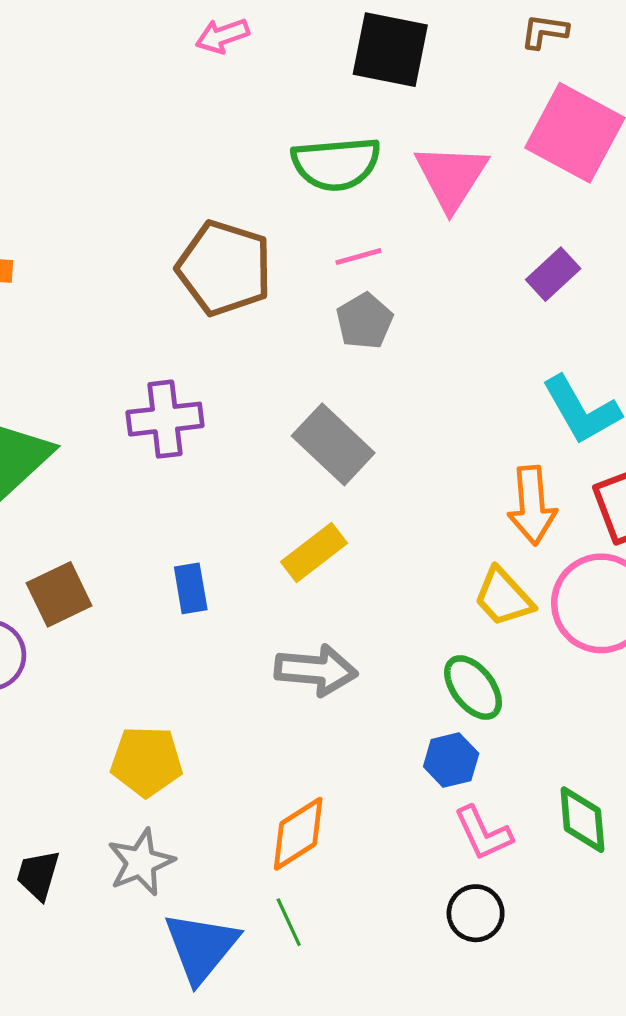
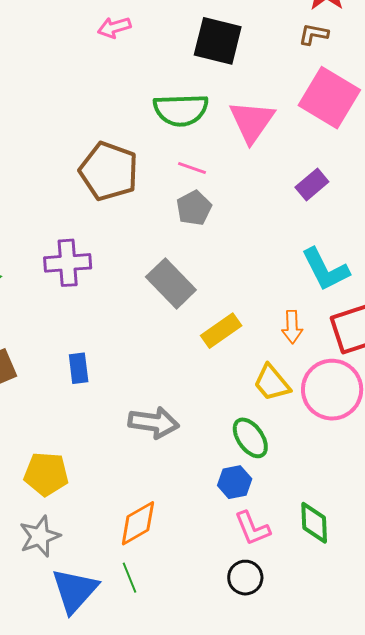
pink line: (358, 257) -> (192, 168), turned 32
orange arrow: (532, 505) -> (292, 327), size x0.7
yellow rectangle: (314, 553) -> (221, 331), moved

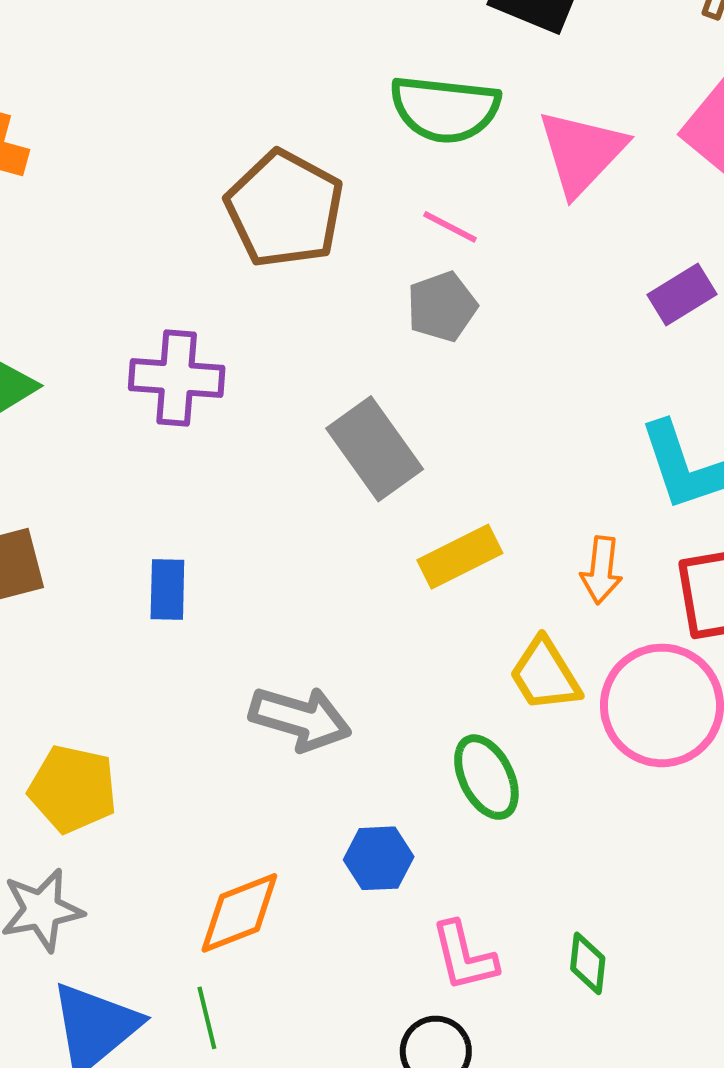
blue hexagon: (235, 482) -> (379, 858), moved
green diamond: (314, 523) -> (588, 963), size x0.7

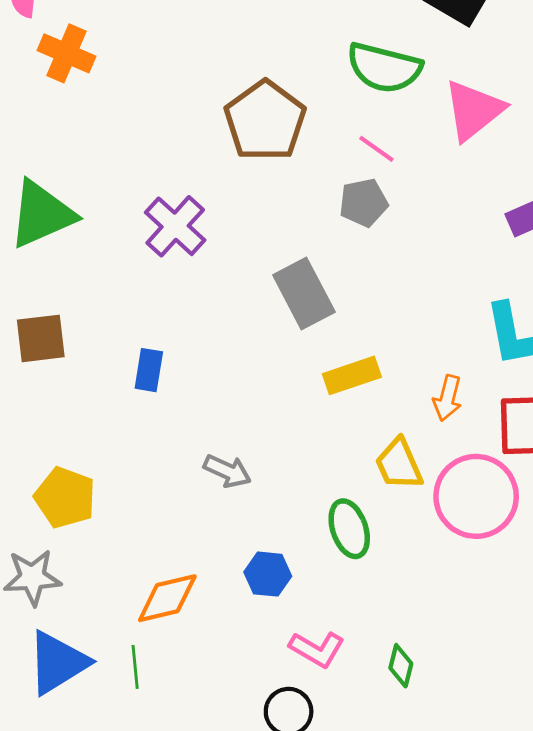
purple cross: (177, 378) -> (175, 226), turned 30
gray arrow: (300, 719) -> (227, 471), size x0.7
pink L-shape: (464, 956) -> (317, 649), turned -54

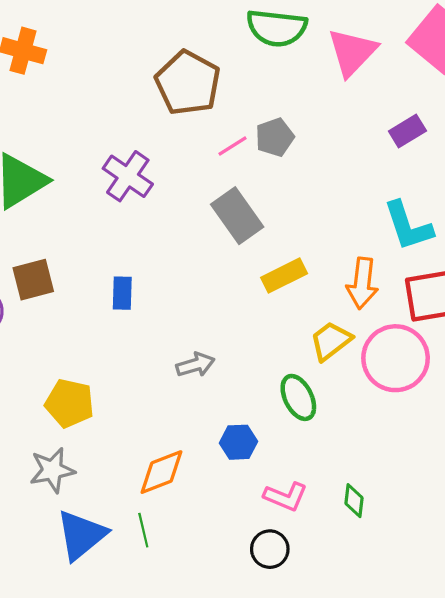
pink line: (376, 149) -> (232, 146), moved, turned -60
orange arrow: (447, 398) -> (362, 283), size x1.4
yellow trapezoid: (399, 464) -> (331, 341), turned 84
gray arrow: (227, 471) -> (195, 365), turned -33

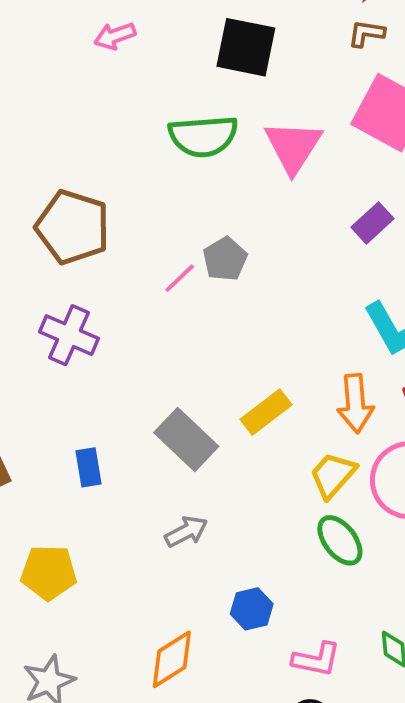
brown pentagon: (188, 83) -> (73, 227), moved
gray rectangle: (237, 216) -> (186, 439), moved
green ellipse: (298, 397) -> (340, 540), moved
yellow pentagon: (70, 403) -> (49, 572), moved

